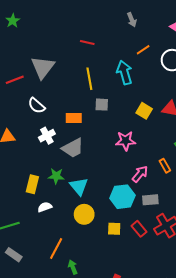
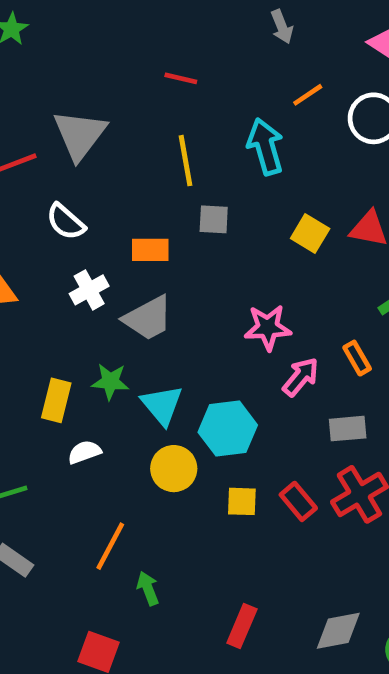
pink star: (126, 141) -> (268, 328), moved
cyan hexagon: (122, 197) -> (228, 429), moved
gray rectangle: (150, 200) -> (348, 429), moved

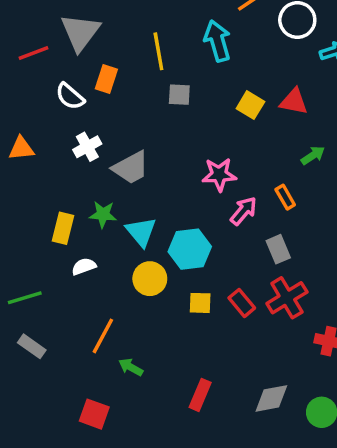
orange rectangle: (150, 250) -> (106, 79), moved, turned -72
gray rectangle: (348, 429) -> (278, 249), turned 72
green arrow: (148, 588) -> (131, 367), turned -40

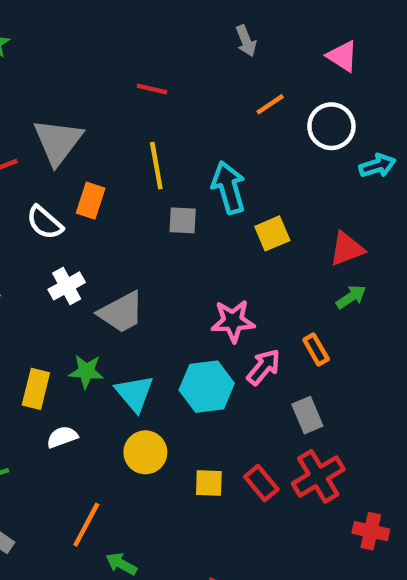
cyan arrow: (217, 41) -> (229, 188), moved
red triangle: (294, 102) -> (347, 249), moved, turned -32
yellow square: (250, 105) -> (272, 233), turned 36
cyan hexagon: (190, 249) -> (207, 387), moved

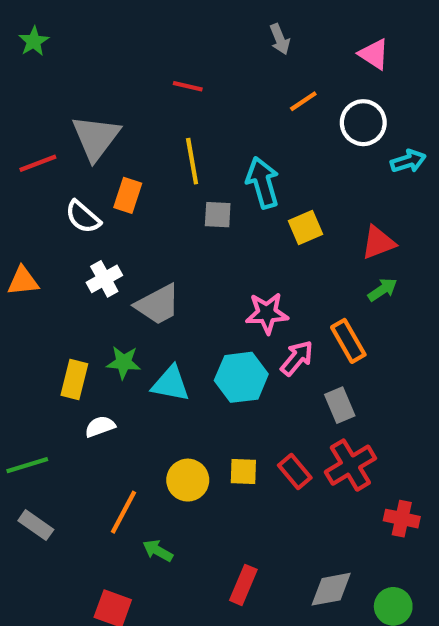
orange rectangle: (316, 349) -> (348, 341), size x1.4
cyan triangle: (134, 393) -> (171, 384), turned -39
yellow circle: (145, 452) -> (188, 480), moved

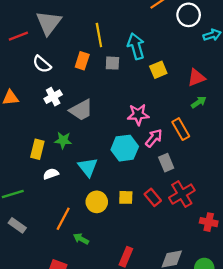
orange rectangle: (128, 195) -> (82, 61), moved
cyan triangle: (171, 384) -> (88, 167), moved, turned 40
gray rectangle: (340, 405) -> (166, 163), moved

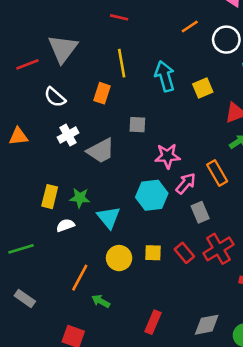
gray square: (112, 63) -> (137, 125), moved
yellow square: (158, 70) -> (203, 88), moved
green star: (63, 140) -> (80, 198), moved
gray rectangle: (17, 225) -> (25, 299), moved

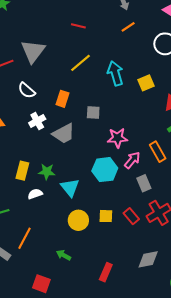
orange line: (190, 26) -> (128, 27), moved
yellow line: (122, 63) -> (81, 63), turned 60
orange rectangle: (102, 93) -> (63, 99), moved
orange line: (80, 278) -> (25, 238), moved
gray diamond: (207, 325) -> (148, 259), moved

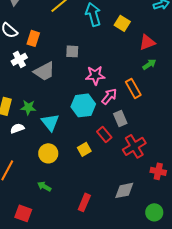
yellow square: (146, 83) -> (122, 23), turned -35
orange rectangle: (63, 99) -> (33, 38), moved
yellow square: (106, 216) -> (84, 149), turned -32
red rectangle: (131, 216) -> (104, 134), moved
yellow circle: (78, 220) -> (48, 153), moved

